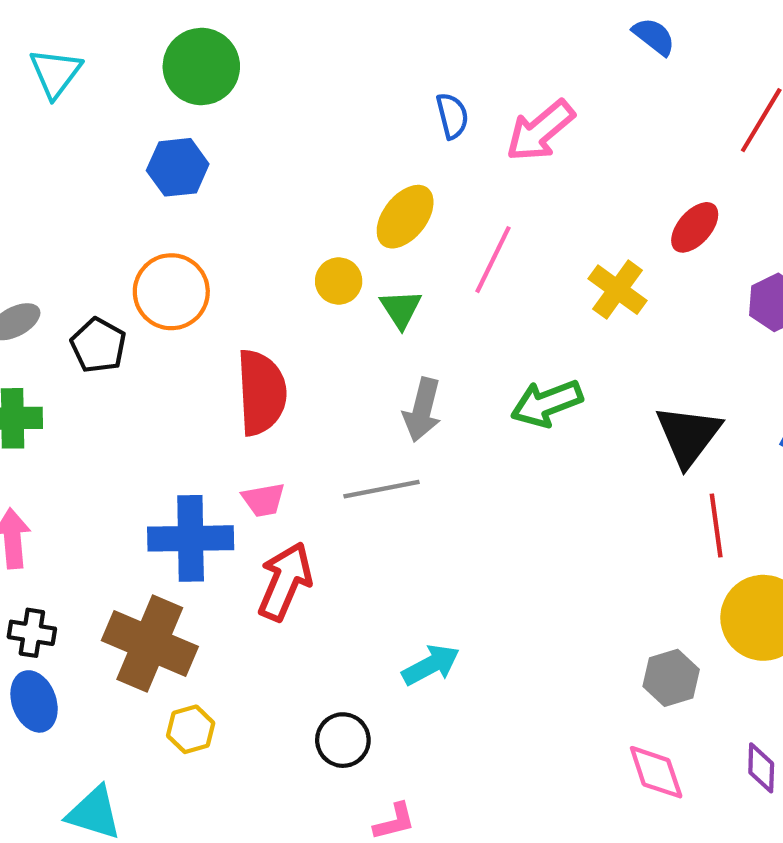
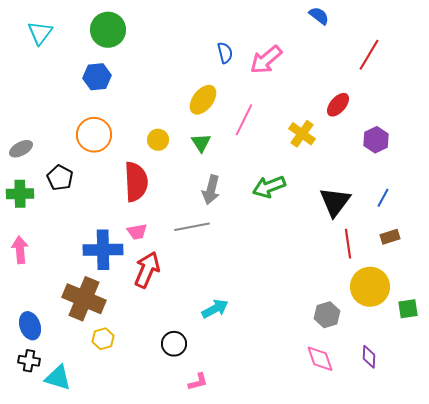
yellow circle: (339, 281) -> (158, 140), moved
black pentagon: (98, 345) -> (60, 178), moved
black cross: (32, 633) -> (29, 361), moved

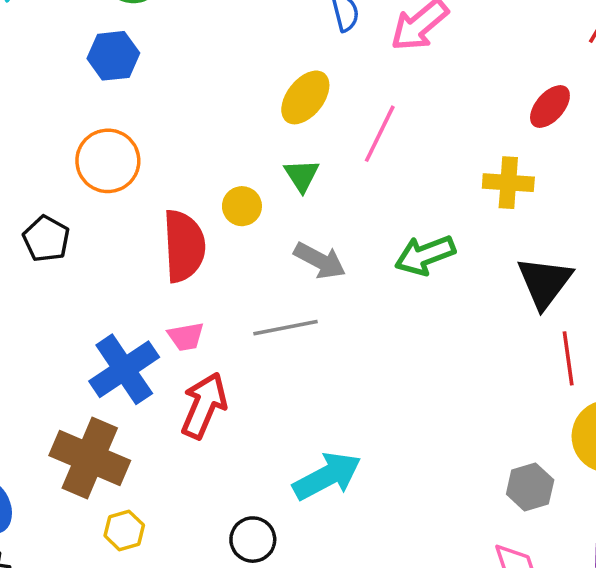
yellow cross: (302, 134) -> (508, 183), moved, turned -32
yellow circle: (158, 140) -> (242, 206), moved
gray arrow: (211, 190) -> (320, 261), turned -76
blue cross: (103, 250) -> (124, 369), turned -33
cyan arrow: (215, 309) -> (327, 476), size x1.4

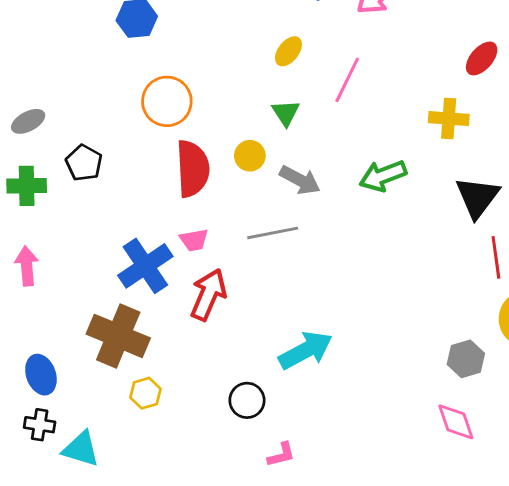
yellow ellipse: (305, 97) -> (288, 51), size x0.7
orange circle: (108, 161) -> (167, 101), moved
yellow circle: (242, 206) -> (250, 156), moved

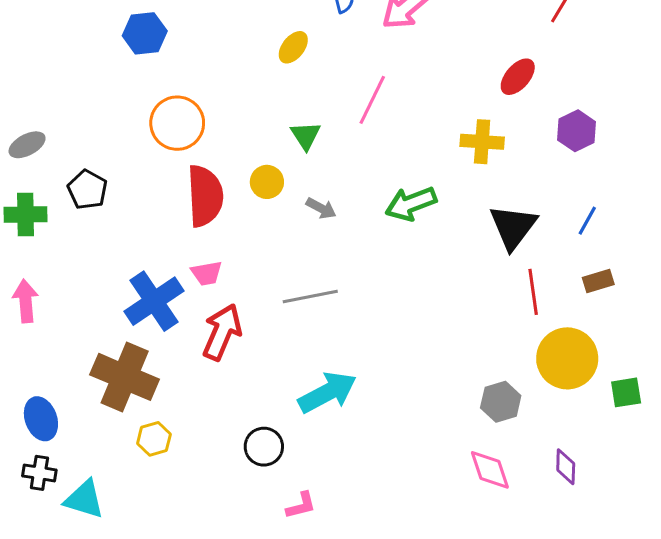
yellow ellipse: (288, 51) -> (293, 47), moved
gray arrow: (300, 180) -> (321, 208), size x0.7
gray line: (273, 233) -> (310, 296), moved

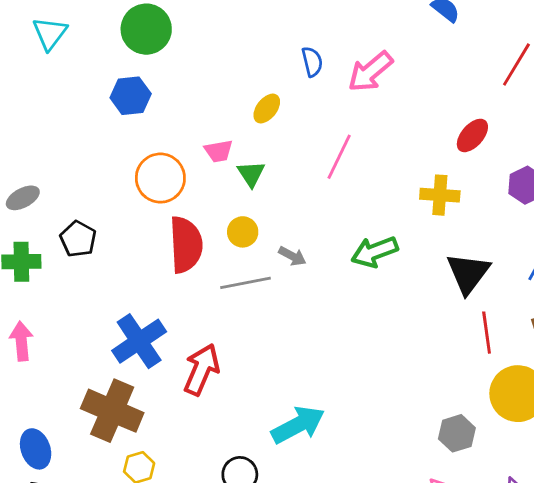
green triangle: (306, 136) -> (251, 174), moved
pink trapezoid: (207, 273) -> (219, 151), moved
gray line: (310, 296) -> (245, 283), moved

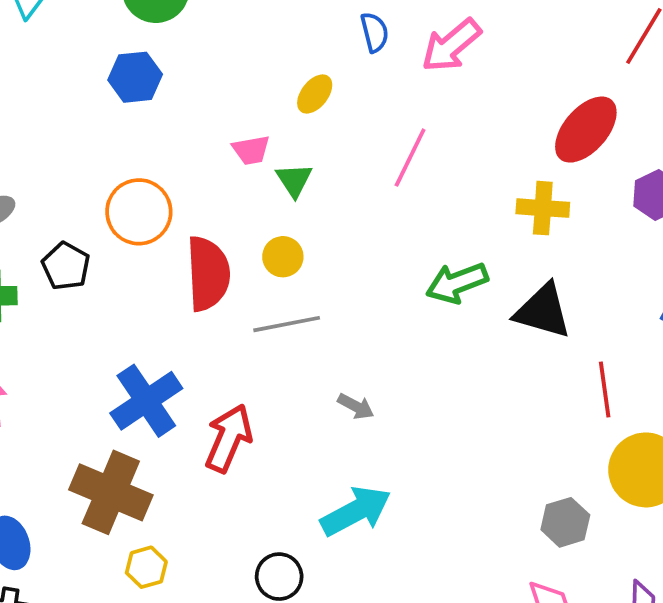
red ellipse: (472, 135) -> (586, 130), size x1.5
orange circle: (160, 178) -> (139, 212), moved
gray arrow: (292, 256) -> (356, 406), moved
black triangle: (468, 273) -> (543, 311), moved, turned -51

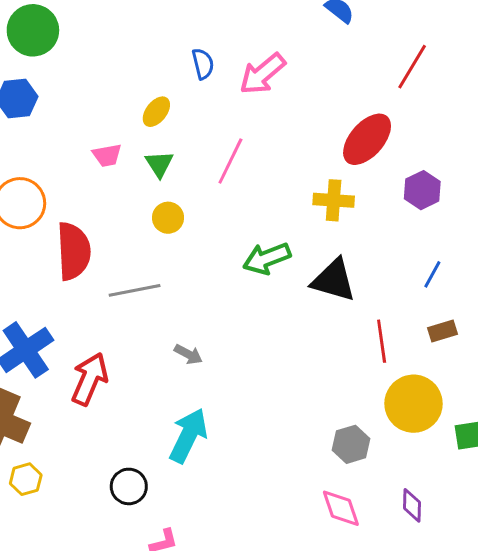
green triangle: (294, 180) -> (159, 164), moved
yellow circle: (283, 257) -> (168, 218), moved
cyan arrow: (356, 511) -> (188, 436), turned -36

